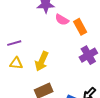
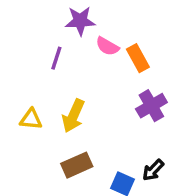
purple line: (14, 43) -> (56, 58), moved, turned -56

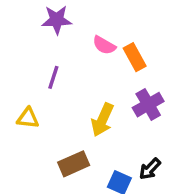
purple star: (80, 21) -> (57, 20), moved
purple line: (56, 58) -> (53, 77), moved
yellow arrow: (73, 116) -> (102, 120), moved

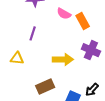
purple cross: (148, 105) -> (91, 50), turned -36
yellow arrow: (102, 120) -> (63, 59), turned -114

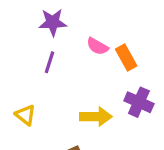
purple line: (33, 33) -> (49, 62), moved
yellow triangle: (17, 58) -> (26, 115), turned 32

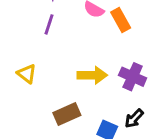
purple cross: (139, 102) -> (133, 77), moved

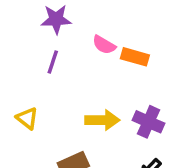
orange rectangle: (121, 20) -> (135, 57), turned -45

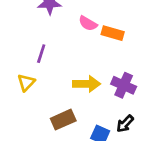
purple line: (53, 62) -> (41, 54), moved
yellow triangle: (27, 118) -> (26, 82), turned 36

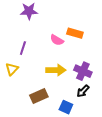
pink semicircle: (88, 23) -> (57, 40), moved
black arrow: (125, 124) -> (83, 91), moved

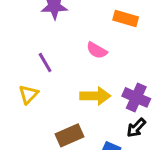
orange rectangle: (75, 33) -> (126, 18), moved
purple line: (23, 48) -> (45, 63), turned -48

